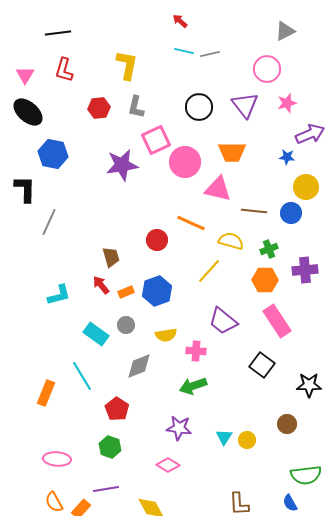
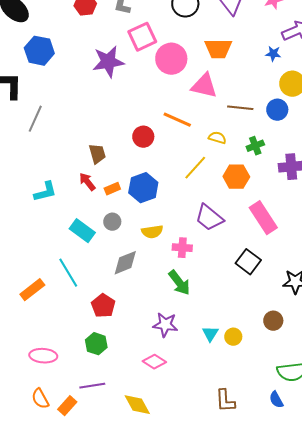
yellow semicircle: (231, 241) -> (217, 138), size x0.7
orange hexagon: (265, 280) -> (236, 177), moved
green arrow: (193, 386) -> (179, 283), turned -108
orange rectangle: (46, 393) -> (32, 290), turned 30

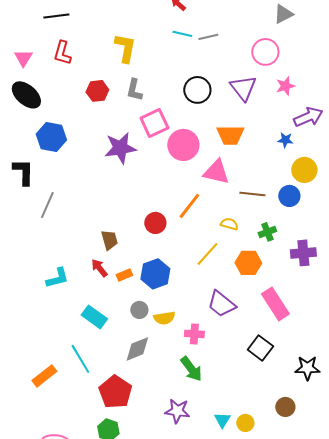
orange line: (177, 120) -> (189, 206), turned -76
gray circle: (112, 222) -> (139, 310), moved
red pentagon: (103, 306) -> (115, 392), size x1.4

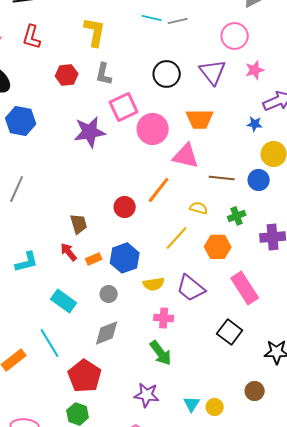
yellow semicircle: (164, 318) -> (154, 284), moved

